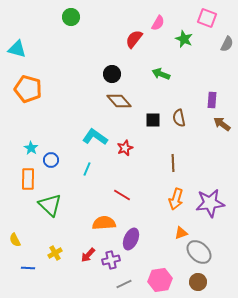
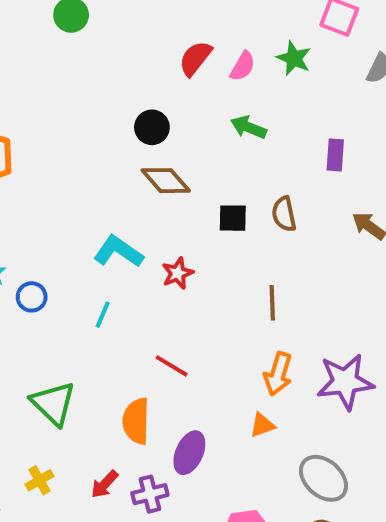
pink semicircle: (158, 23) -> (243, 66), moved
purple rectangle: (212, 100) -> (335, 155), moved
green triangle: (50, 205) -> (53, 403), moved
orange semicircle: (104, 223) -> (136, 421), turned -85
orange triangle: (181, 233) -> (262, 425), moved

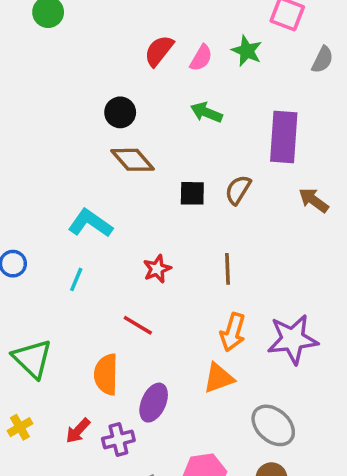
purple rectangle: (335, 155) -> (284, 137), size x1.8
brown semicircle: (284, 214) -> (238, 190), turned 44
red star: (178, 273) -> (157, 269), moved
orange triangle: (262, 425) -> (219, 378), size x1.4

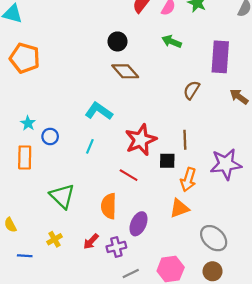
black square: (192, 193) -> (167, 161), moved
red star: (157, 269) -> (141, 140), size x1.8
purple star: (293, 339) -> (226, 164), moved

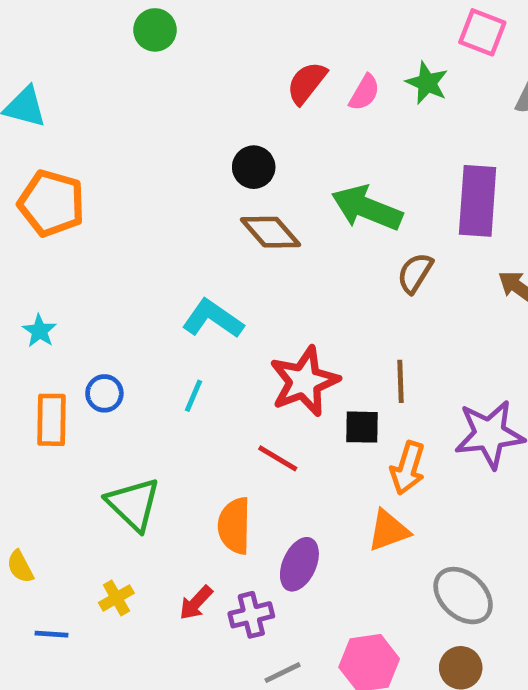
green arrow: (172, 41) -> (367, 208), moved, size x1.6
cyan star: (28, 123) -> (39, 331), moved
blue circle: (50, 136) -> (104, 393), moved

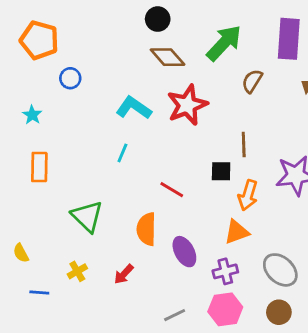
green arrow: (367, 208) -> (224, 43), turned 111
red star: (304, 381) -> (187, 105), moved
blue circle: (104, 393) -> (70, 78), moved
purple ellipse: (299, 564) -> (184, 252), turned -52
purple cross: (251, 615) -> (225, 271), moved

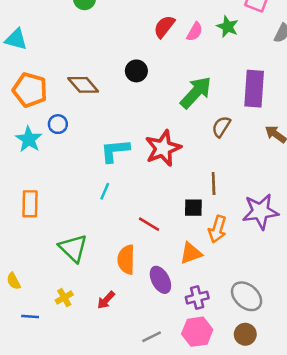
brown diamond: (168, 57) -> (83, 85), moved
cyan L-shape: (134, 108) -> (115, 151), turned -40
cyan star: (32, 115) -> (29, 139), moved, size x1.5
orange triangle: (237, 232) -> (191, 253), moved

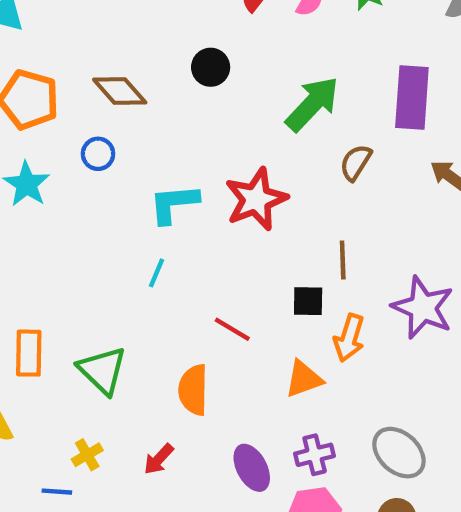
blue circle: (58, 124) -> (98, 154), moved
orange rectangle: (30, 204) -> (29, 353), moved
purple star: (260, 211) -> (423, 308), turned 30
purple ellipse: (160, 280) -> (252, 468), moved
blue line: (30, 317) -> (57, 492), moved

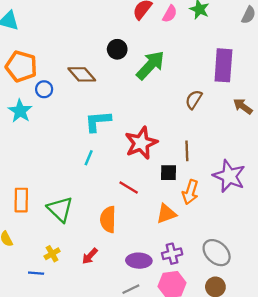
brown diamond: (120, 91) -> (82, 74), moved
green arrow: (312, 104) -> (150, 65), moved
blue circle: (98, 154) -> (44, 89), moved
red star: (256, 199) -> (141, 143), moved
purple ellipse: (252, 468) -> (139, 261), turned -60

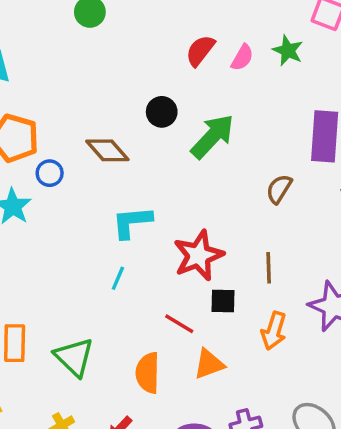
black square: (169, 173) -> (223, 301), moved
orange triangle: (166, 214) -> (209, 364), moved

